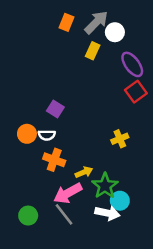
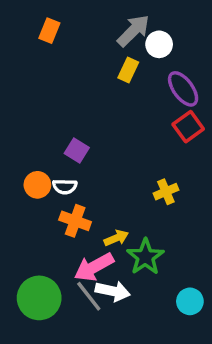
orange rectangle: (67, 22) -> (49, 31), moved
cyan circle: (120, 201) -> (190, 301), moved
white arrow: (107, 213) -> (113, 291), moved
green circle: (28, 216) -> (39, 298), size x1.6

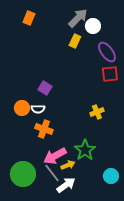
red square: (188, 127) -> (110, 74), turned 30
yellow arrow: (116, 238) -> (68, 165), moved
white arrow: (113, 291) -> (66, 185), moved, turned -48

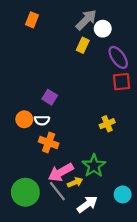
white arrow: (66, 185) -> (87, 204), moved

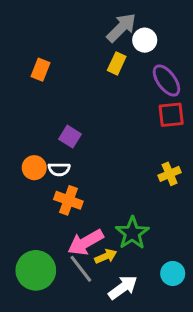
orange rectangle: (32, 20) -> (40, 70), moved
yellow cross: (107, 124) -> (170, 174), moved

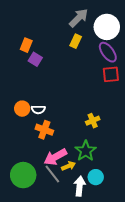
white circle: (145, 40) -> (107, 27), moved, size x1.6
purple square: (70, 137) -> (35, 59), moved
yellow cross: (170, 174) -> (93, 121), moved
cyan circle: (173, 273) -> (96, 177), moved
white arrow: (123, 287) -> (80, 186), turned -48

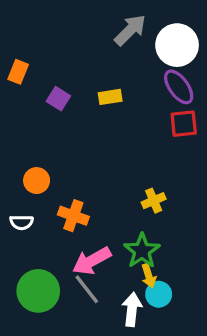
yellow rectangle: (76, 41) -> (110, 97), moved, turned 56
orange rectangle: (26, 45) -> (18, 72), moved
white semicircle: (38, 110) -> (22, 222), moved
yellow arrow: (69, 166) -> (149, 276), moved, turned 96

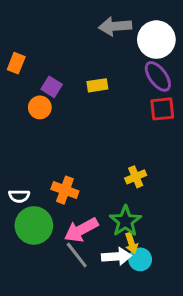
gray arrow: (130, 30) -> (115, 26), turned -140
orange circle: (37, 181) -> (40, 107), moved
green circle: (38, 291) -> (34, 225), moved
white arrow: (132, 309) -> (117, 256), moved, turned 80

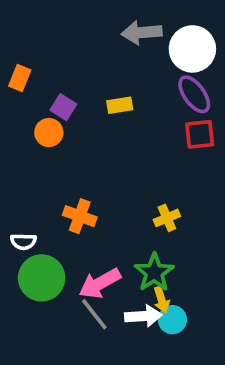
orange cross: (65, 190) -> (80, 216), moved

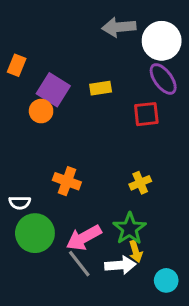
purple square: (63, 107) -> (53, 90), size x1.5
red square: (200, 134) -> (146, 114), moved
cyan circle: (172, 320) -> (166, 280), moved

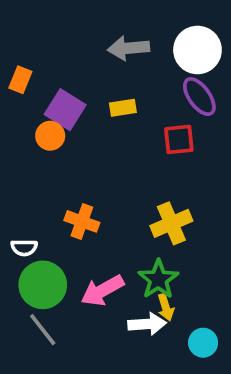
gray arrow: (119, 27) -> (128, 48), moved
yellow cross: (140, 183) -> (171, 223), size x1.5
gray line: (79, 264) -> (43, 330), moved

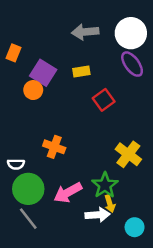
red square: (179, 139) -> (104, 100), moved, turned -30
yellow cross: (171, 223) -> (128, 154), moved, turned -30

